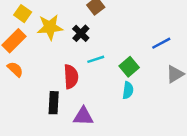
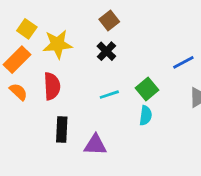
black cross: (81, 33) -> (106, 51), moved
cyan line: (96, 59) -> (109, 95), moved
red semicircle: (71, 77) -> (52, 86), moved

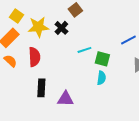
black cross: (106, 51) -> (61, 28), moved
green square: (147, 89) -> (102, 59), turned -35
cyan line: (109, 95) -> (84, 50), moved

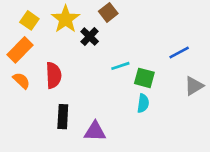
yellow star: (38, 27) -> (66, 19), moved, turned -30

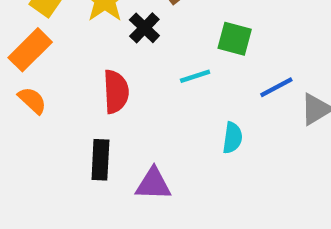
blue line: (179, 53) -> (276, 87), moved
red semicircle: (53, 75) -> (116, 92), moved
green square: (144, 78) -> (235, 39), moved

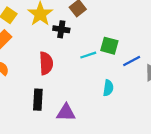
black cross: (144, 28) -> (61, 29), turned -35
green square: (235, 39) -> (109, 46), moved

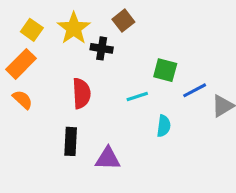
cyan line: (88, 55) -> (137, 96), moved

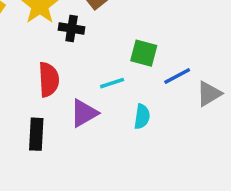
purple triangle: (108, 159) -> (84, 113), moved, turned -32

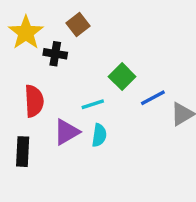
green square: (144, 53) -> (122, 77), turned 30
cyan semicircle: (142, 117) -> (99, 135), moved

